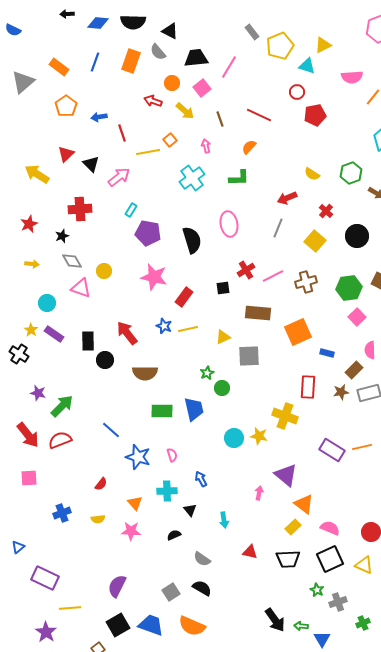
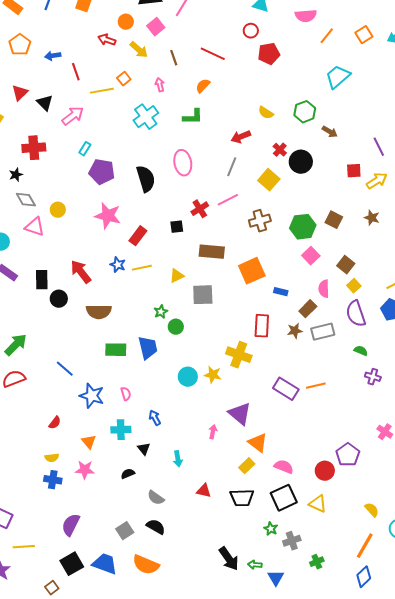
black circle: (357, 236) -> (301, 162), moved
pink line: (273, 276) -> (228, 200), moved
blue cross: (62, 513) -> (53, 480), moved, turned 30

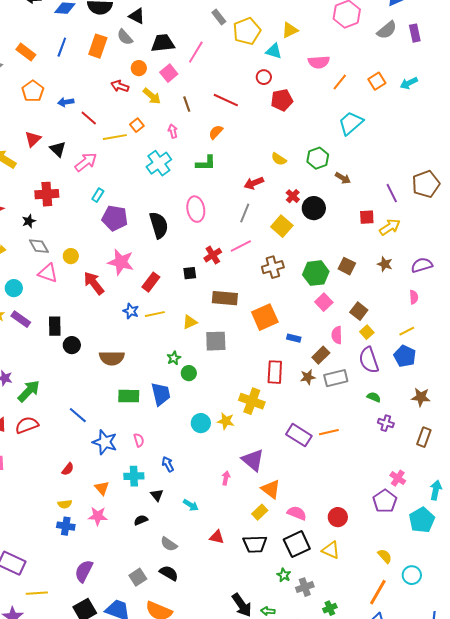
red line: (76, 72) -> (89, 118), turned -30
red arrow: (81, 272) -> (94, 283), moved
purple pentagon: (348, 455) -> (385, 501), moved
cyan arrow: (178, 459) -> (191, 505), turned -49

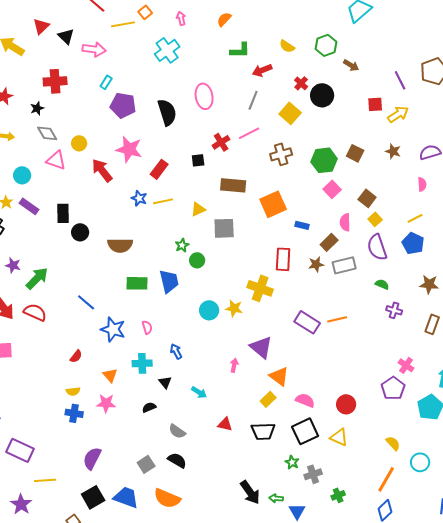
pink arrow: (86, 162) -> (94, 49), turned 45
green L-shape: (206, 163) -> (240, 50), moved
red semicircle: (27, 425) -> (35, 312), turned 45

